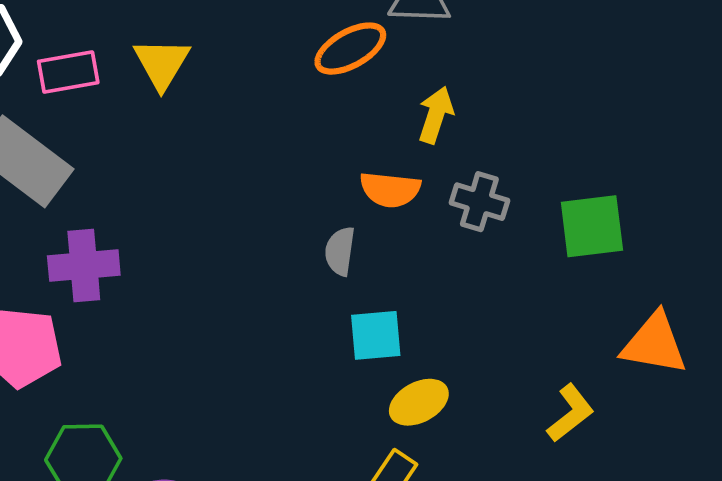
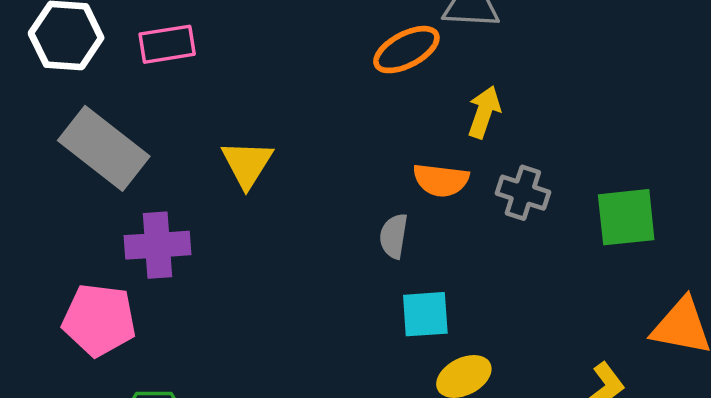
yellow triangle: (162, 63) -> (247, 164), moved
pink rectangle: (68, 72) -> (167, 44), moved

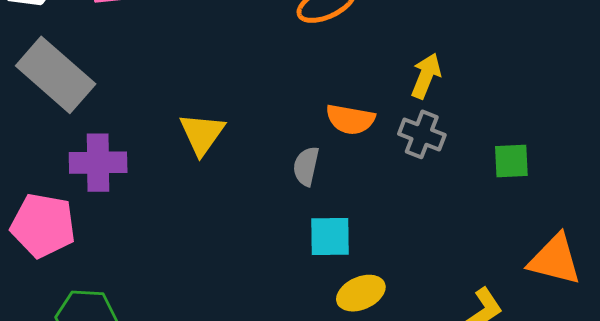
yellow arrow: (484, 112) -> (426, 76), moved
yellow triangle: (247, 164) -> (202, 134), moved
green square: (626, 217) -> (511, 161), size x0.7

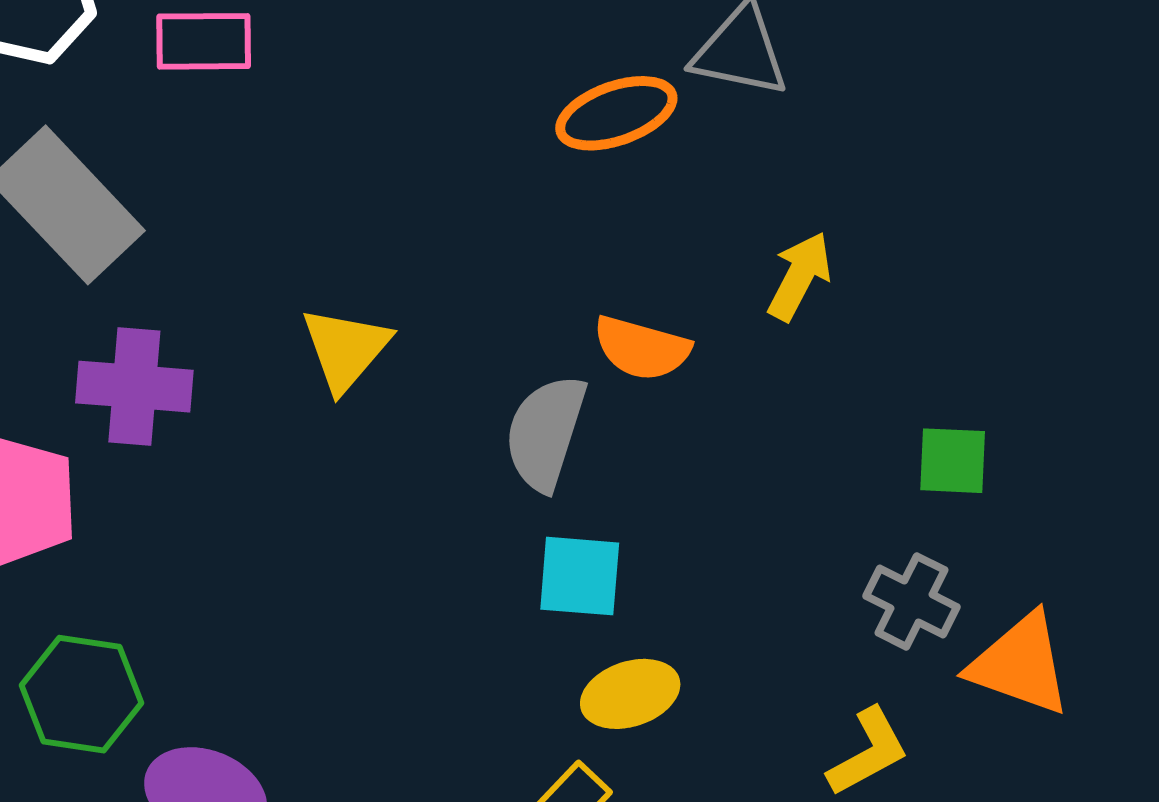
gray cross: (422, 134) -> (911, 601), moved
gray semicircle: (306, 166) -> (545, 433), size x1.5

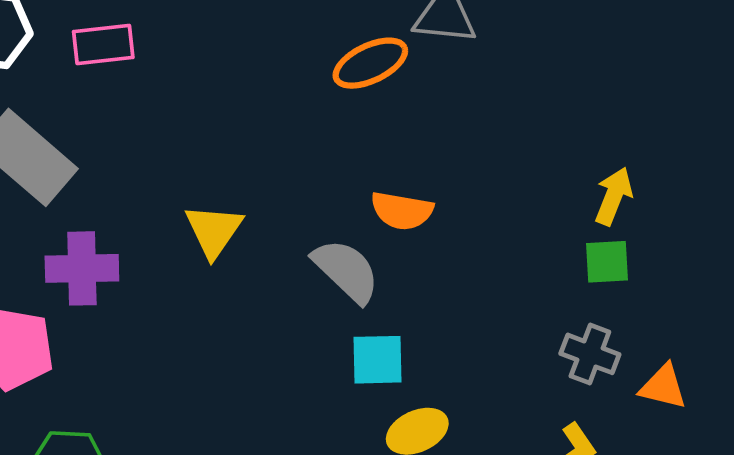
yellow arrow: (800, 276) -> (614, 196), moved
gray semicircle: (545, 433) -> (346, 271), turned 122
orange triangle: (1020, 664) -> (663, 387), size x0.7

